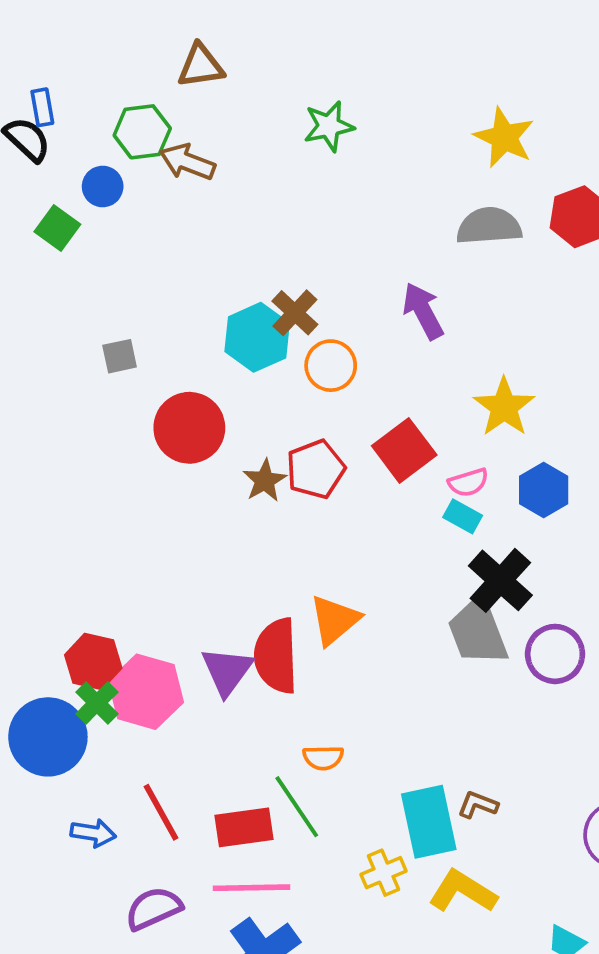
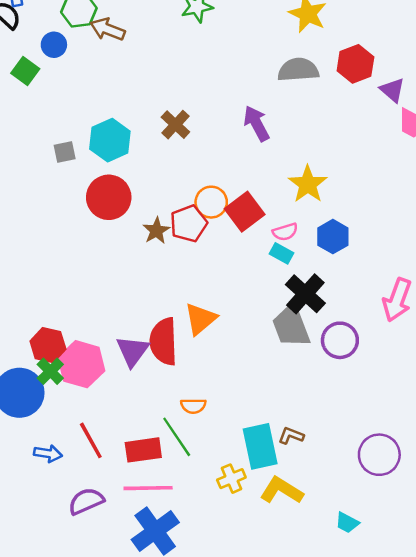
cyan hexagon: (257, 337) -> (110, 140), moved
orange circle: (331, 366) -> (211, 202), moved

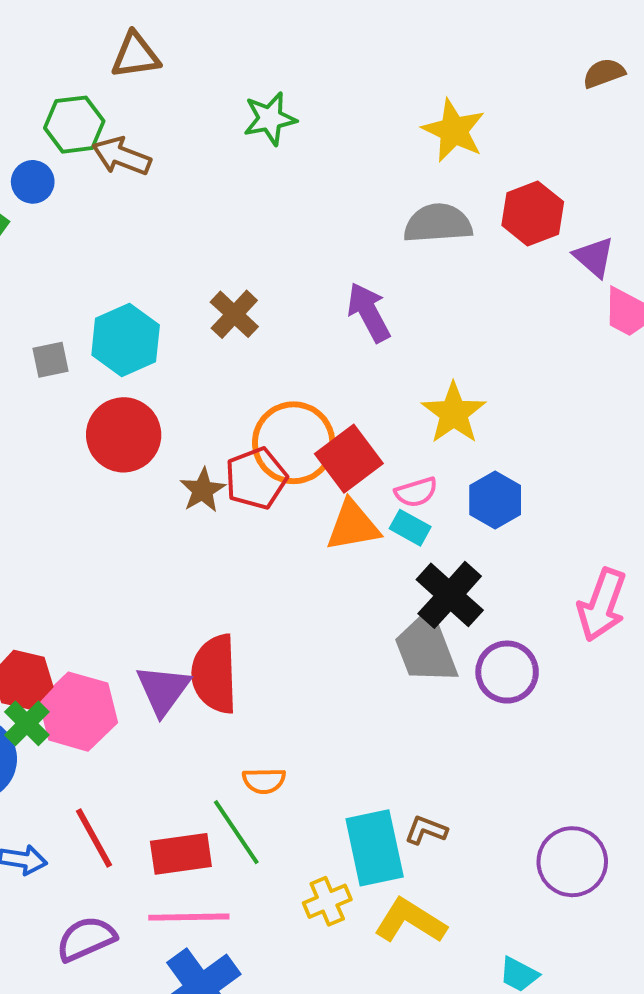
orange circle: (211, 202) -> (294, 443), size x1.5
orange triangle: (200, 319) -> (353, 526), moved, turned 30

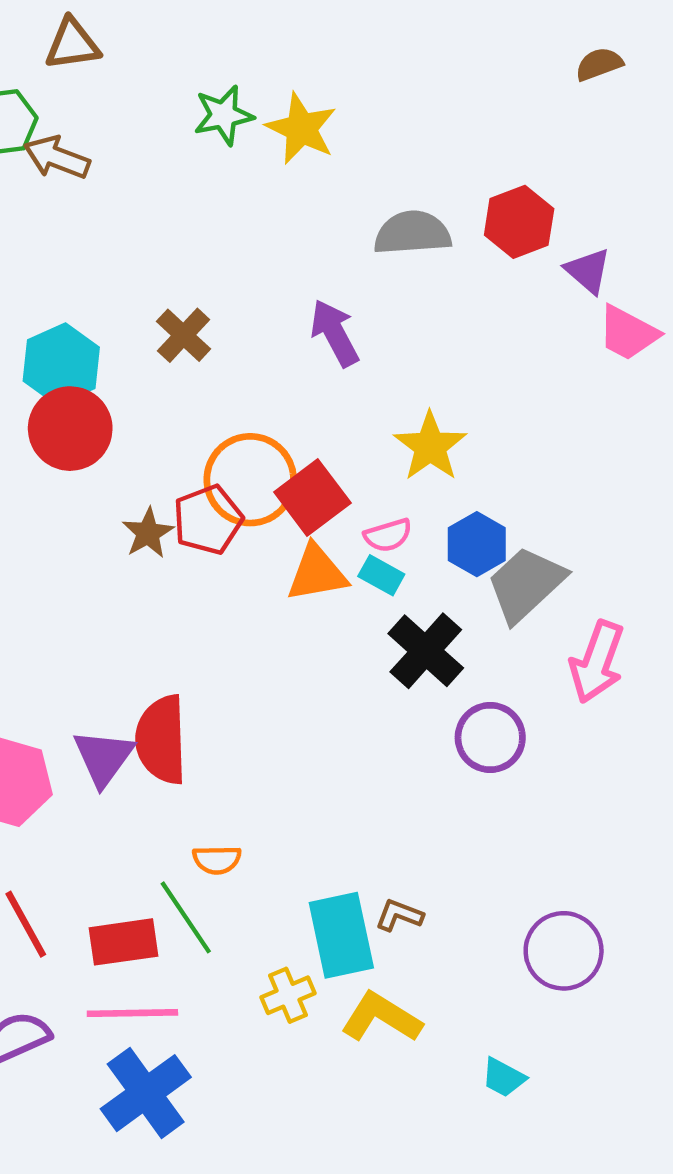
yellow star: (454, 130) -> (301, 129), moved
red circle: (124, 435) -> (70, 429), moved
gray trapezoid: (426, 648) -> (526, 584), moved, turned 68

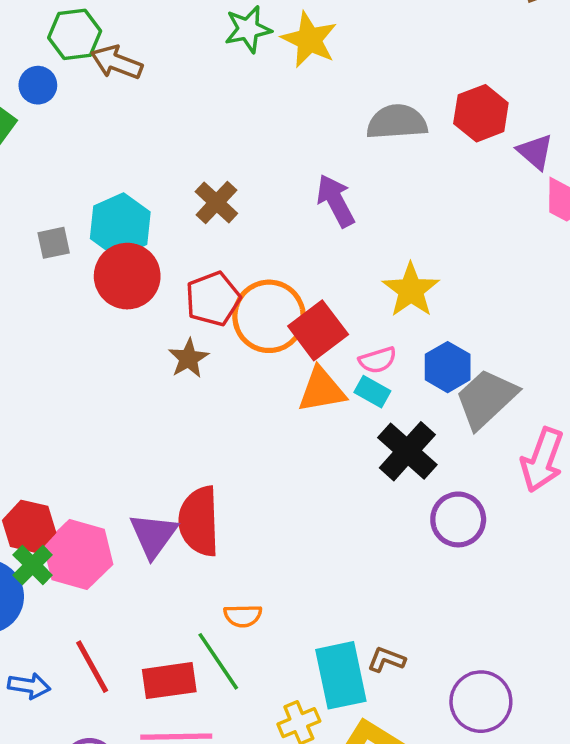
red pentagon: (208, 520) -> (213, 299), moved
purple circle: (564, 951) -> (481, 702), moved

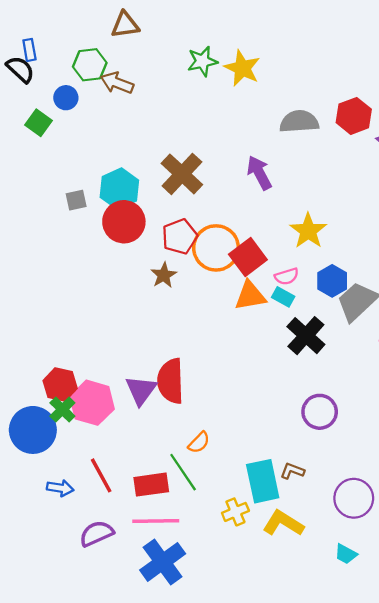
brown cross: (216, 203) -> (182, 174), size x1.5
purple circle: (458, 519) -> (320, 412), moved
orange semicircle: (243, 616) -> (199, 442), turned -45

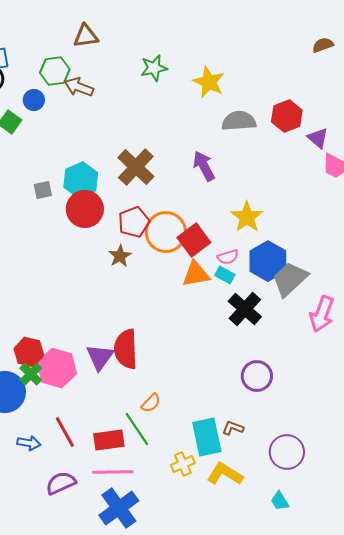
yellow star: (242, 68) -> (209, 82), moved
blue hexagon: (332, 281) -> (268, 261), size x1.4
cyan trapezoid: (346, 554) -> (280, 501), turned 30

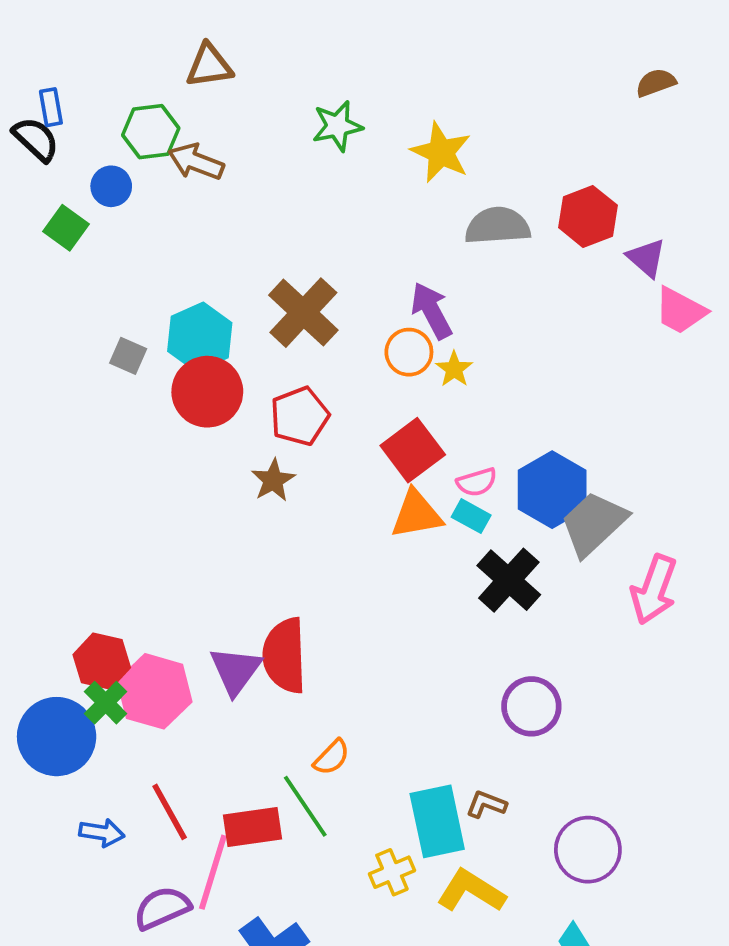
gray square: (43, 190) -> (128, 356), turned 36
yellow star: (247, 217) -> (454, 369), moved, size x0.6
orange circle: (166, 232) -> (409, 352), moved, size x0.6
pink line: (113, 472) -> (213, 872), moved, turned -72

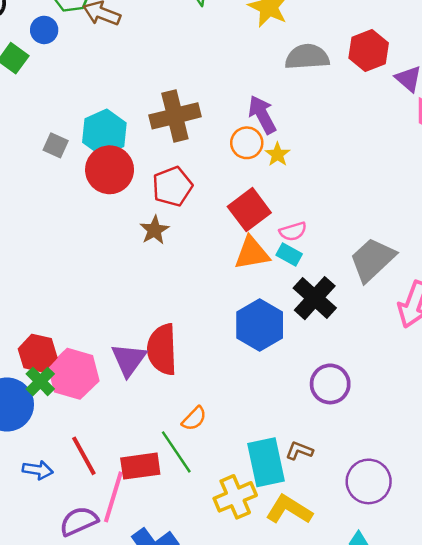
brown cross: (303, 313) -> (175, 116), turned 33
blue hexagon: (552, 490) -> (260, 325), moved
yellow cross: (392, 872) -> (235, 497), size x1.4

